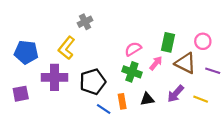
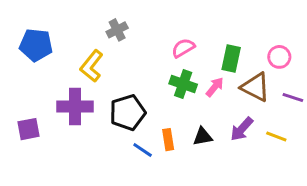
pink semicircle: (133, 49) -> (183, 48), moved
blue pentagon: (26, 52) -> (36, 45), moved
green cross: (132, 72) -> (183, 84), moved

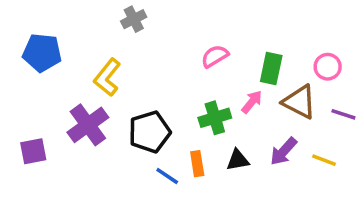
gray cross: (117, 30) -> (134, 19), moved
green cross: (183, 84) -> (215, 118), moved, turned -36
purple cross: (75, 107) -> (88, 125), turned -36

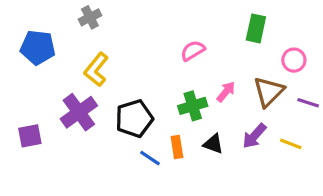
gray cross: (134, 19) -> (90, 17), moved
green rectangle: (271, 68) -> (256, 28), moved
brown triangle: (299, 102) -> (269, 92), turned 48
black triangle: (238, 160) -> (213, 144), turned 30

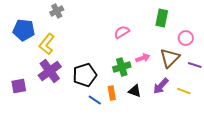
yellow L-shape: (96, 70) -> (47, 44), moved
pink arrow: (226, 92) -> (143, 58), turned 32

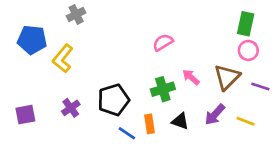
green rectangle: (162, 18) -> (246, 24), moved
pink arrow: (143, 58) -> (191, 77), turned -120
purple cross: (50, 71) -> (71, 108), moved, size x0.6

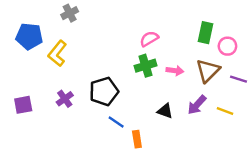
green rectangle: (246, 24) -> (205, 33), moved
pink arrow: (191, 77) -> (175, 71), turned 147
green cross: (163, 89) -> (145, 66), moved
orange rectangle: (150, 124) -> (137, 139), moved

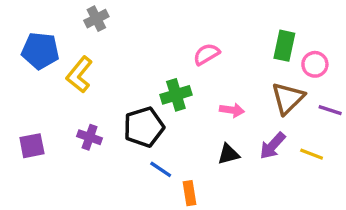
green cross: (145, 66) -> (176, 95), moved
pink arrow: (175, 71) -> (232, 110), moved
purple cross: (65, 99) -> (90, 137), turned -35
black triangle: (165, 111) -> (229, 154), turned -35

